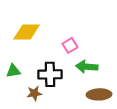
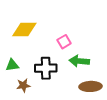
brown star: (34, 93) -> (23, 85), moved

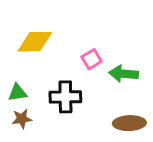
green arrow: (79, 61) -> (124, 74), moved
brown star: (23, 85) -> (22, 119), moved

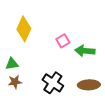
yellow diamond: (35, 42) -> (24, 29), turned -65
black cross: (65, 97) -> (53, 83), moved, turned 35

